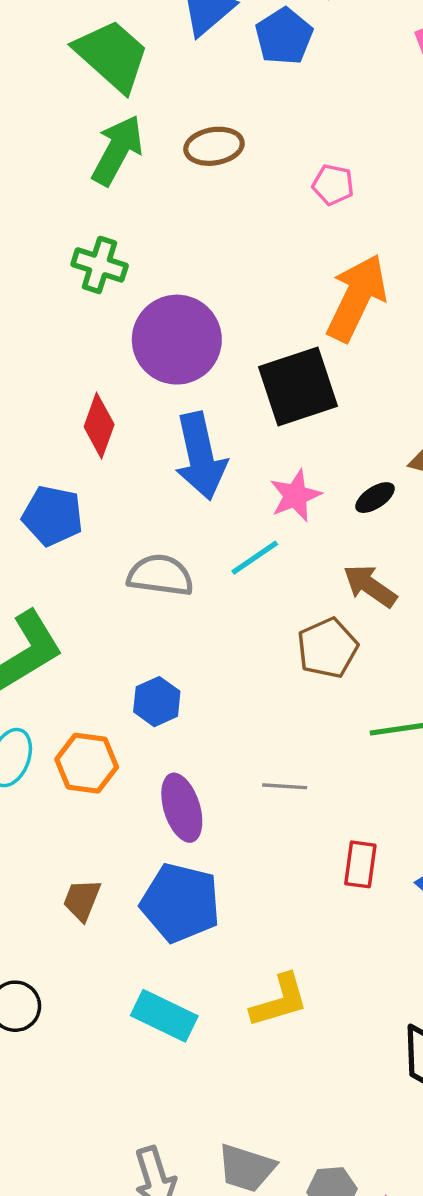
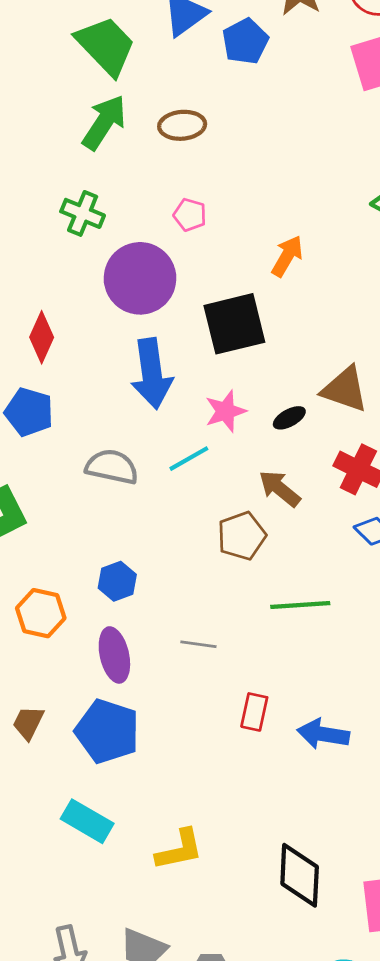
pink pentagon: (333, 185) -> (190, 215), moved
orange arrow: (357, 298) -> (287, 256), size x0.6
red diamond: (99, 426) -> (42, 337), moved
blue hexagon: (157, 702) -> (117, 581), moved
yellow L-shape: (279, 1001) -> (179, 850), moved

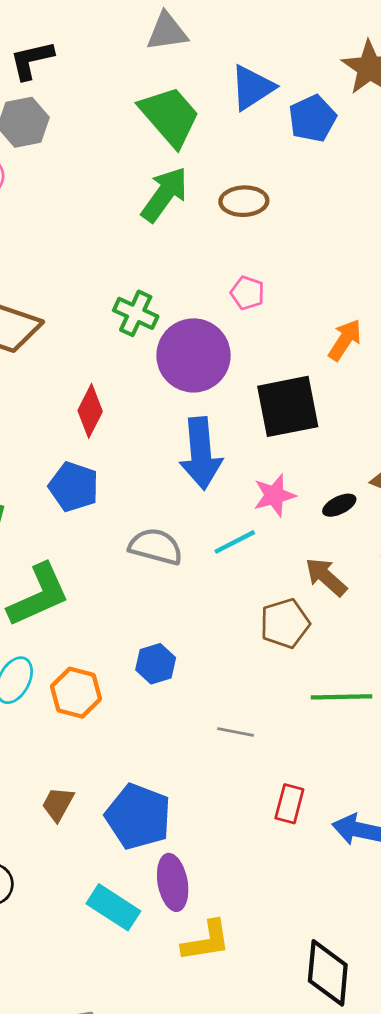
green cross: (83, 213) -> (136, 313), moved
purple ellipse: (114, 655) -> (173, 882), moved

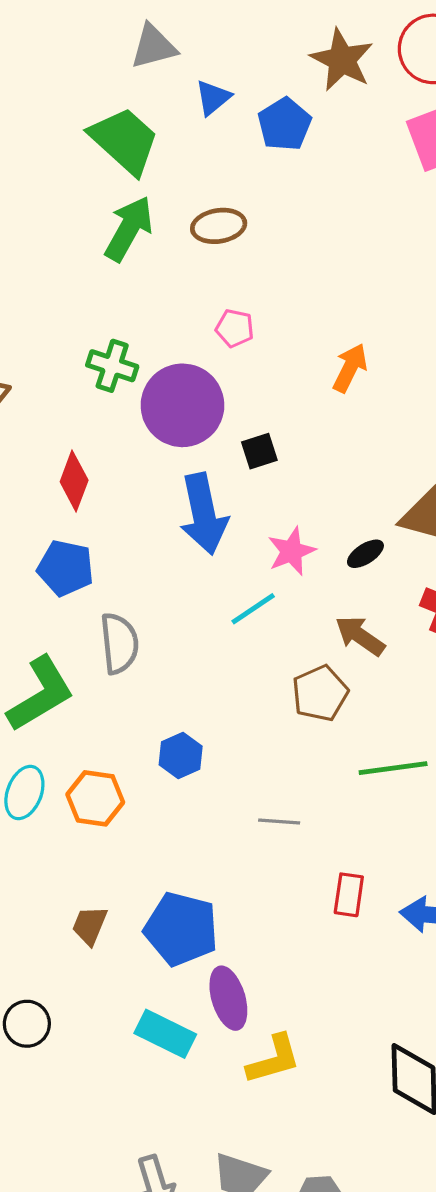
gray triangle: (167, 32) -> (154, 46), moved
blue triangle: (252, 88) -> (213, 98), size x0.7
black square: (288, 406) -> (259, 451), moved, size x0.5
gray semicircle: (156, 547) -> (119, 643), moved, turned 76

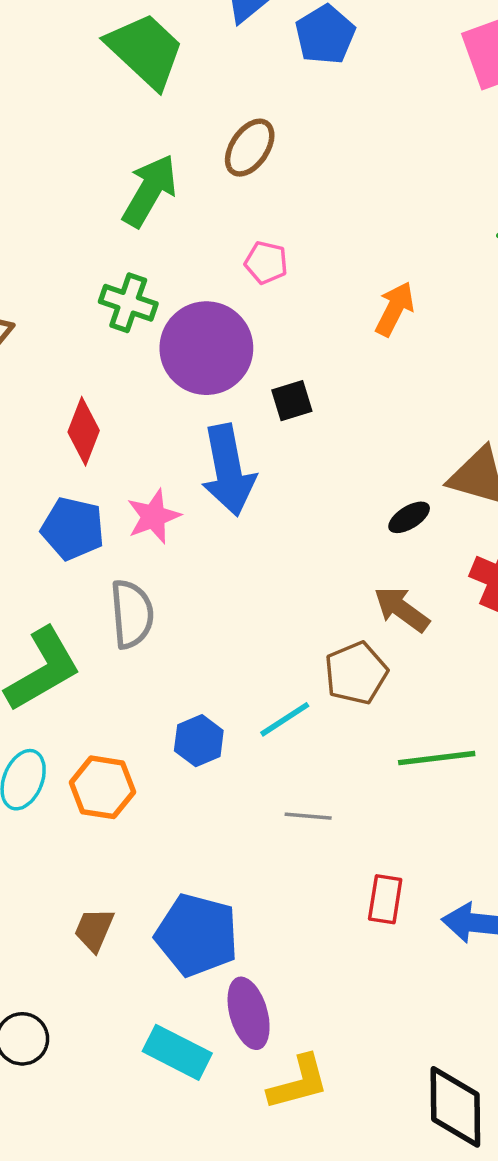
brown ellipse: (219, 226) -> (250, 148), turned -48
green arrow: (129, 229) -> (150, 191), moved
pink star: (291, 551) -> (154, 516), moved
cyan line: (253, 609) -> (285, 719), moved

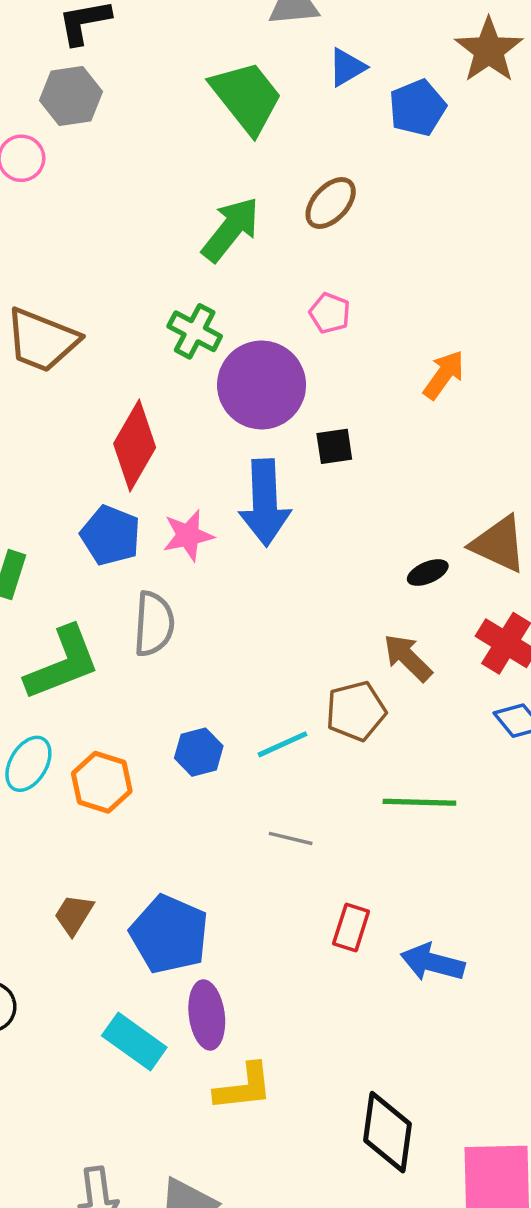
red diamond: (84, 431) -> (135, 446), size x1.4

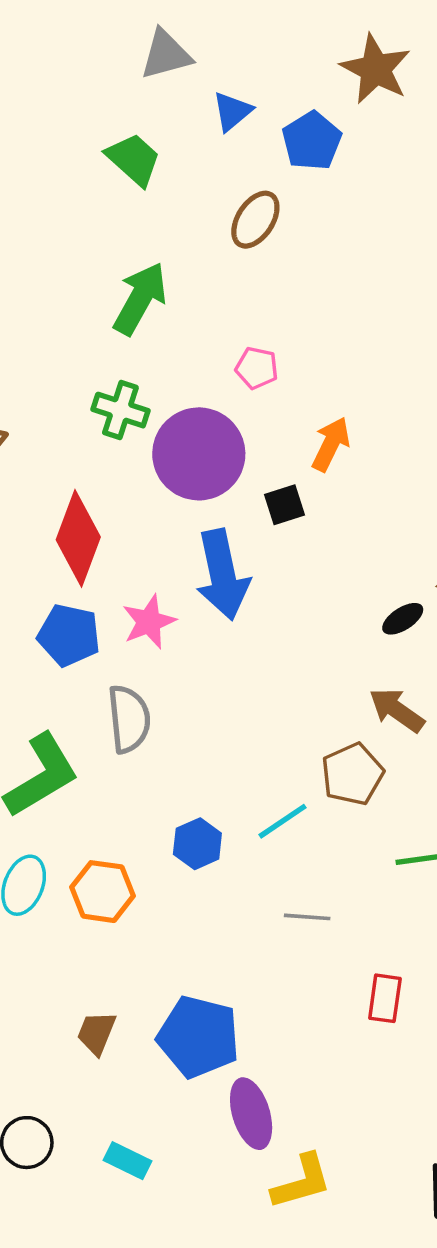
green trapezoid: (247, 97) -> (134, 159), size x0.7
brown ellipse: (331, 203) -> (255, 220), moved
orange arrow: (444, 375) -> (331, 444), moved
cyan rectangle: (134, 1042) -> (128, 1161), moved, size x0.7

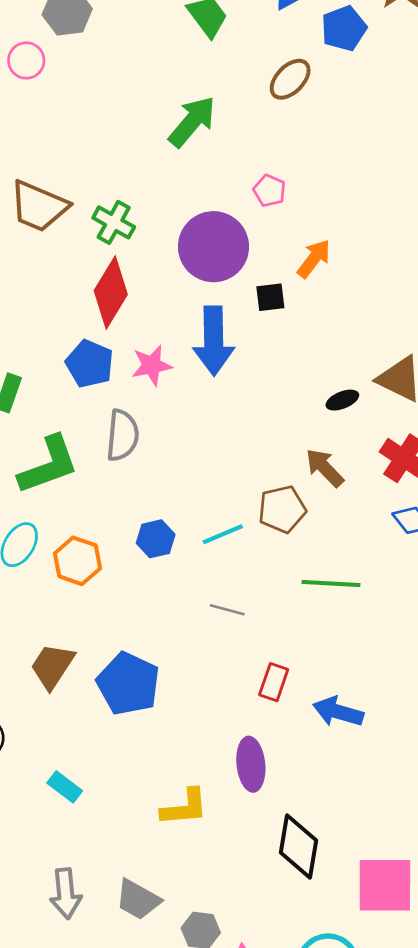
green cross: (120, 410) -> (114, 222), moved
brown trapezoid: (96, 1033) -> (52, 666), size x1.4
purple ellipse: (251, 1114) -> (251, 764), moved
cyan rectangle: (128, 1161) -> (65, 787), moved

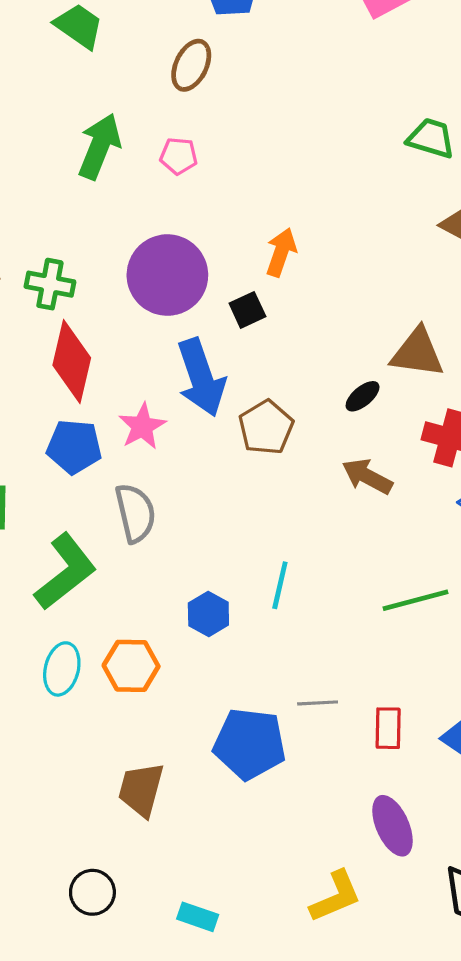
pink pentagon: (269, 191) -> (179, 156), moved
brown pentagon: (282, 509) -> (266, 427), moved
cyan line: (223, 534) -> (280, 585), turned -36
gray line: (227, 610) -> (318, 703), moved
blue pentagon: (128, 684) -> (250, 744), moved

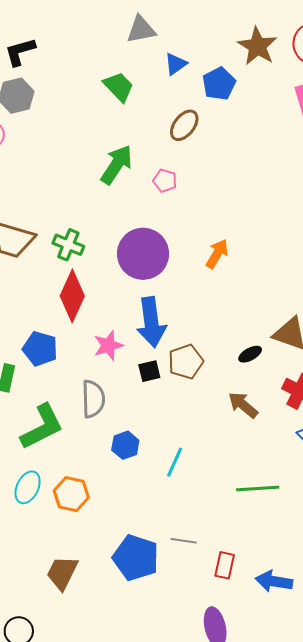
black square: (247, 310) -> (149, 371), moved
blue pentagon: (74, 447) -> (40, 349), moved
blue hexagon: (208, 614) -> (125, 445), moved

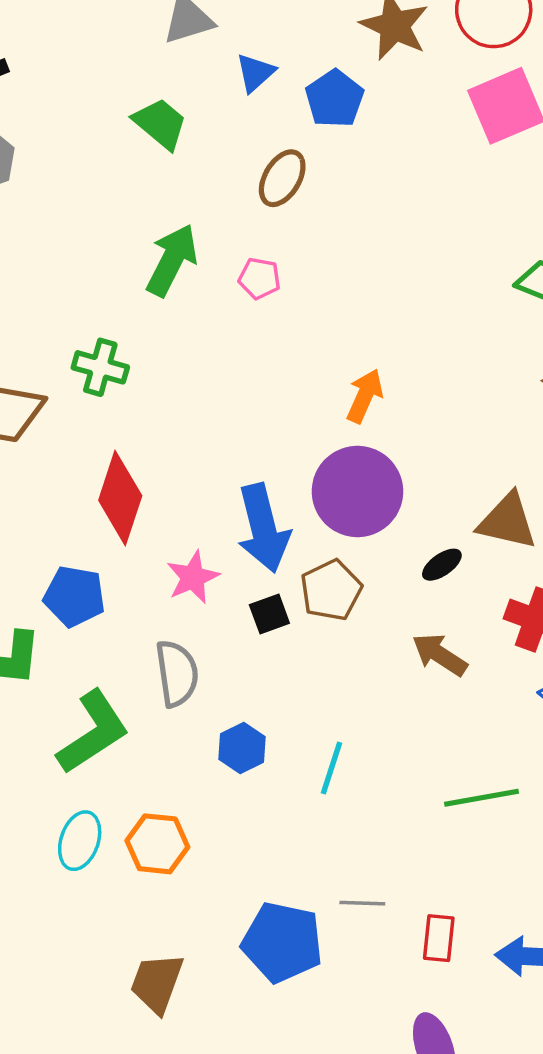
green cross: (68, 245) -> (100, 367), moved
purple circle: (143, 254) -> (357, 491), moved

